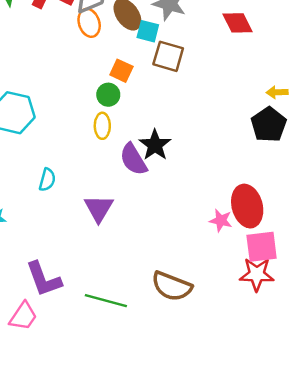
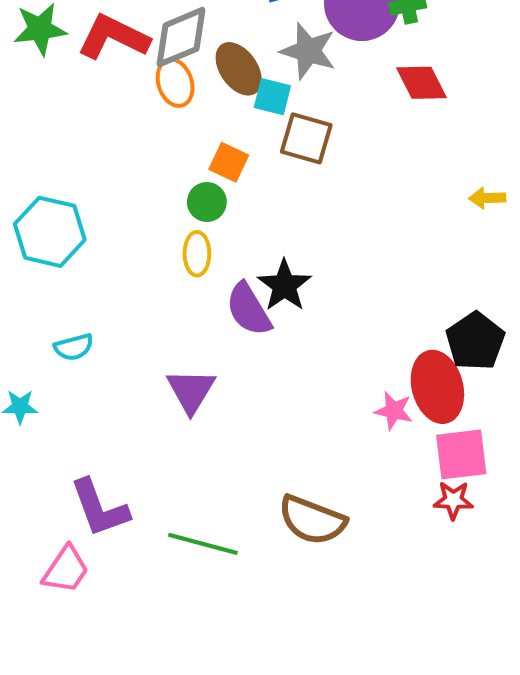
black pentagon: (269, 125) -> (475, 341), moved
cyan semicircle: (47, 180) -> (74, 347), moved, turned 60
red star: (257, 274) -> (453, 500), size x0.7

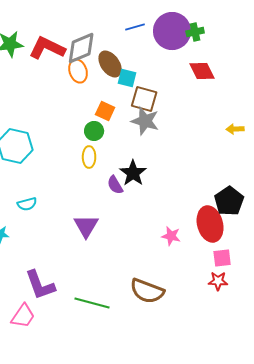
gray star: (308, 51) -> (145, 121), moved
purple semicircle: (249, 309) -> (115, 185), size x0.7
pink star: (394, 411) -> (171, 236), moved
pink square: (461, 454) -> (222, 258), size x0.7

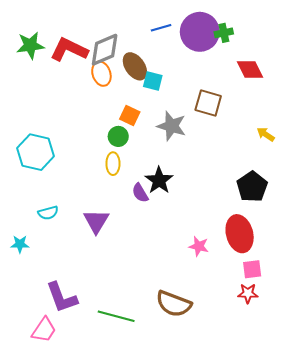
red diamond: (202, 71) -> (250, 69), moved
brown square: (144, 99) -> (208, 103), moved
yellow arrow: (235, 129) -> (266, 134), turned 36
black pentagon: (229, 201) -> (252, 187), moved
purple triangle: (86, 226) -> (96, 221), moved

